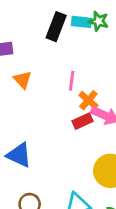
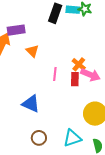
pink line: (72, 81) -> (55, 74), moved
red rectangle: (82, 121) -> (75, 79), turned -64

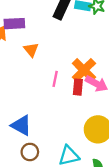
orange cross: (79, 64) -> (84, 70), size x1.5
blue triangle: (31, 104) -> (21, 125), moved

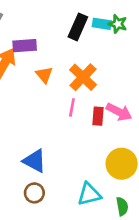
orange cross: (84, 70) -> (83, 77), moved
brown circle: (30, 152) -> (34, 193), moved

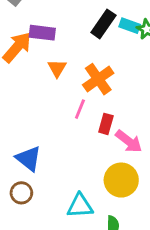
pink arrow: (119, 112) -> (129, 141), moved

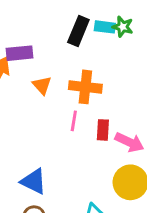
orange cross: (98, 79) -> (85, 87), turned -36

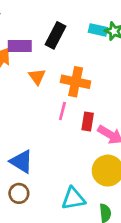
black rectangle: (78, 31) -> (56, 35), moved

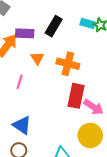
pink line: (62, 111) -> (20, 82), moved
red rectangle: (88, 122) -> (76, 96), size x1.6

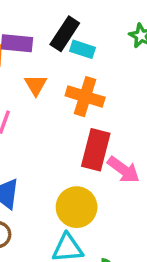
cyan rectangle: (88, 23) -> (82, 49), moved
yellow circle: (90, 135) -> (77, 207), moved

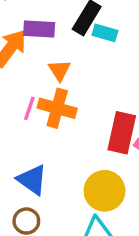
orange cross: (85, 97) -> (57, 108), moved

